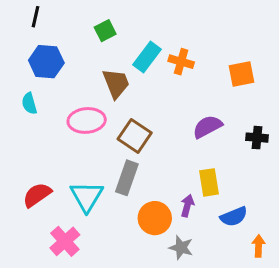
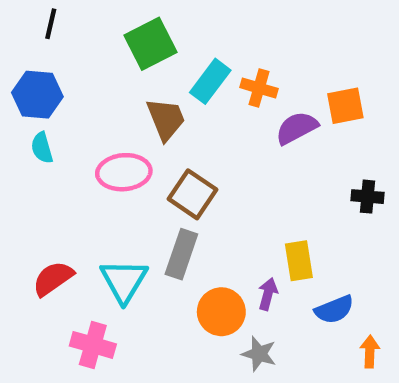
green square: (105, 31) -> (150, 44), size x1.6
blue hexagon: (46, 62) -> (37, 95), moved
purple semicircle: (207, 127) -> (297, 128), moved
pink cross: (65, 241) -> (93, 345), turned -32

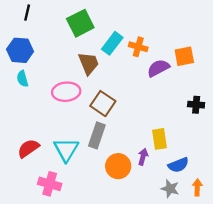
gray star: (259, 354) -> (170, 189), moved

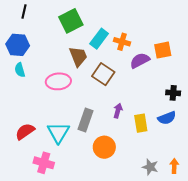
brown square: (103, 104) -> (103, 74), moved
purple arrow: (143, 157) -> (118, 111), moved
blue semicircle: (178, 165) -> (167, 118), moved

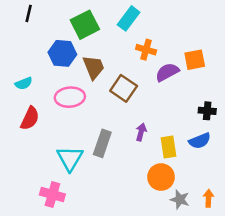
cyan rectangle: (99, 39) -> (129, 18), moved
blue hexagon: (18, 45) -> (62, 53), moved
cyan semicircle: (20, 70) -> (24, 83), turned -96
red semicircle: (25, 131) -> (30, 118), moved, turned 150
orange circle: (104, 147) -> (161, 177), moved

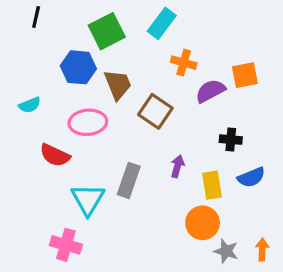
black cross: (207, 111) -> (231, 140), moved
red semicircle: (30, 118) -> (55, 155), moved, turned 90

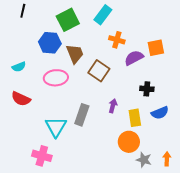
red semicircle: (55, 155) -> (21, 99), moved

